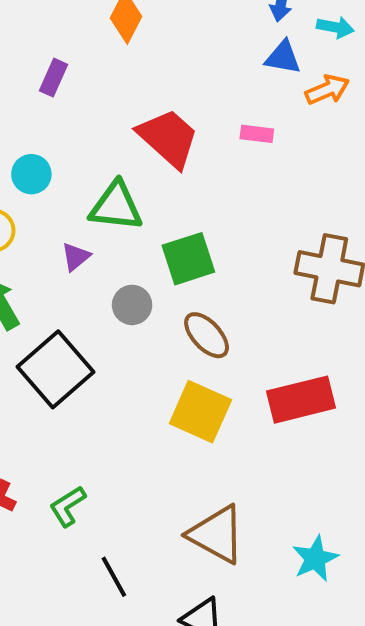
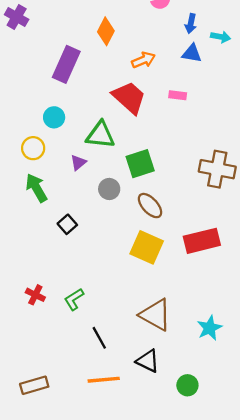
purple rectangle: (54, 78) -> (66, 64), size x1.8
orange arrow: (327, 90) -> (143, 60), moved
black square: (56, 369) -> (67, 224), size x0.5

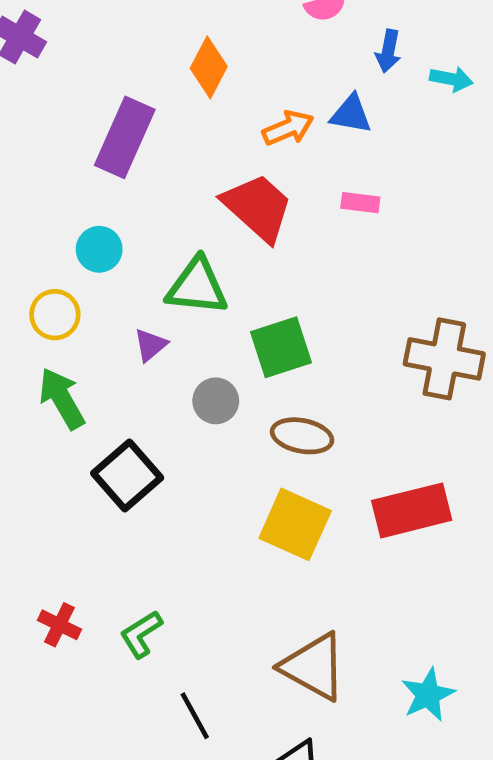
blue triangle: (192, 53) -> (351, 114), moved
brown ellipse: (150, 206) -> (302, 436), turned -36
black square: (67, 224) -> (127, 475), size x1.6

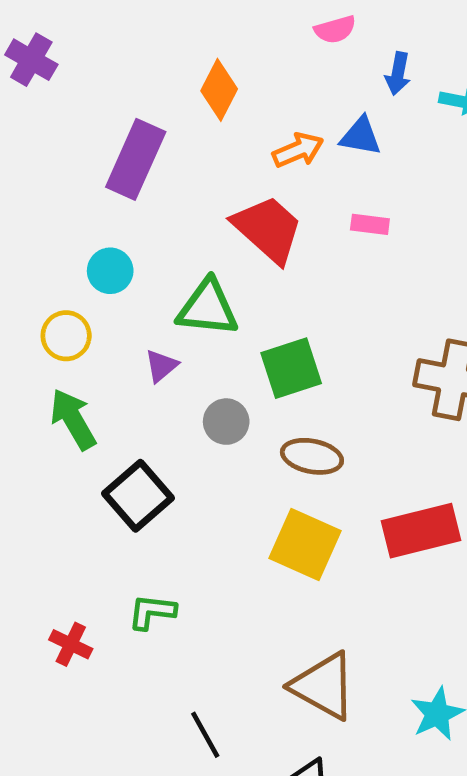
green L-shape: (141, 634) -> (152, 612), moved, turned 39

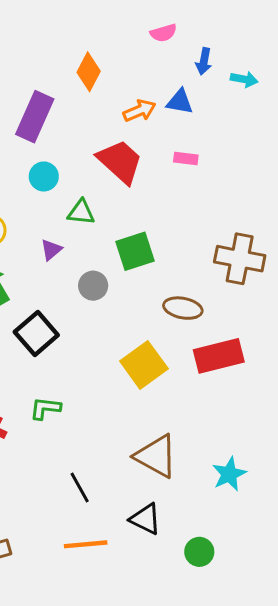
cyan circle: (110, 271) -> (44, 176), moved
green triangle: (208, 308) -> (81, 212), size x0.7
brown ellipse: (312, 456) -> (183, 308), moved
yellow square: (305, 544) -> (144, 365), turned 30

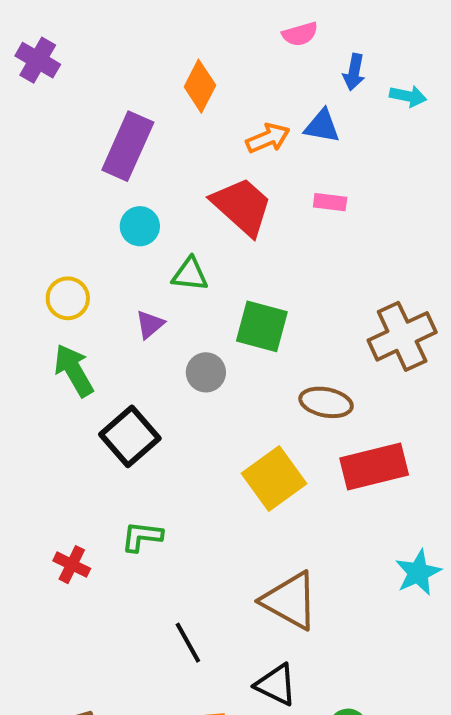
green square: (135, 251) -> (262, 326), turned 33
brown cross: (240, 259) -> (402, 336), turned -36
cyan star: (229, 474) -> (418, 573), moved

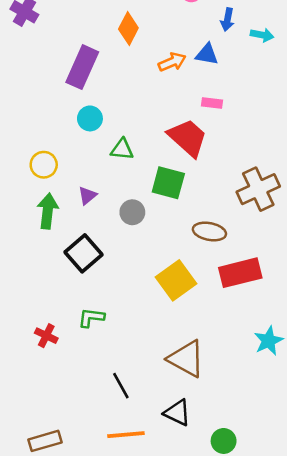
red trapezoid: (242, 206) -> (188, 138), moved
purple triangle: (150, 324) -> (87, 196), moved
green arrow: (74, 370) -> (48, 211), turned 36

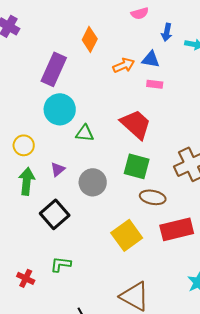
pink rectangle: (212, 103) -> (155, 84), moved
cyan circle: (90, 118) -> (60, 109), size x1.6
green square: (168, 183) -> (137, 166), moved
gray circle: (132, 212) -> (93, 182), size x1.4

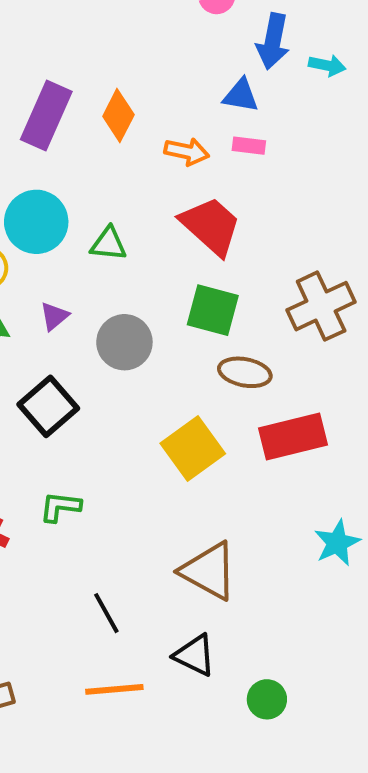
blue arrow: (167, 32) -> (273, 41), size x1.5
orange diamond: (90, 39) -> (118, 116), moved
orange arrow: (124, 65) -> (187, 152), moved, turned 35
cyan circle: (60, 109) -> (36, 222), moved

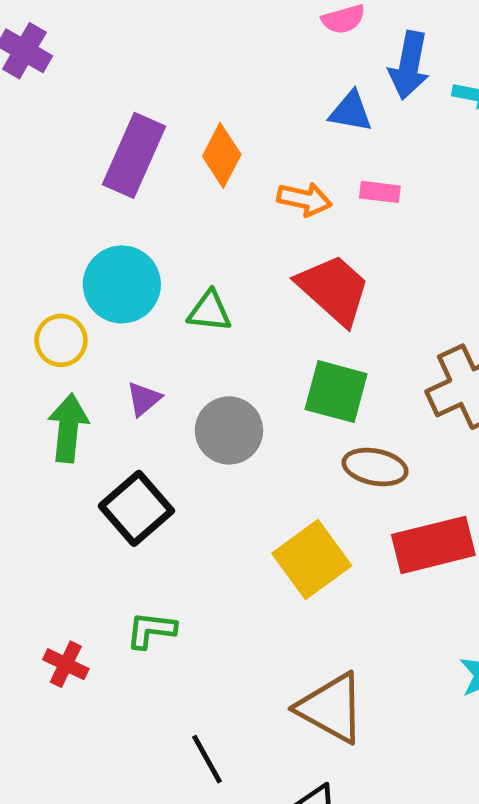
blue triangle: (241, 95) -> (351, 112), moved

